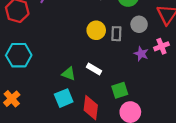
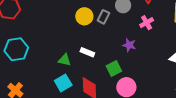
gray rectangle: (116, 34) -> (103, 17), turned 32
purple star: (141, 54) -> (129, 45), moved

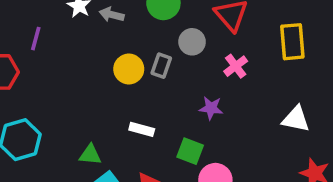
green triangle: (65, 60) -> (90, 155), moved
green square: (114, 69) -> (190, 151), turned -35

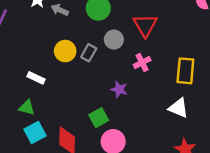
yellow rectangle: (292, 42) -> (185, 71), moved
white rectangle: (142, 129) -> (36, 78), moved
green square: (190, 151) -> (99, 118), turned 30

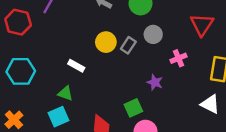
red triangle: (145, 25) -> (202, 25), moved
cyan square: (35, 133) -> (58, 117), moved

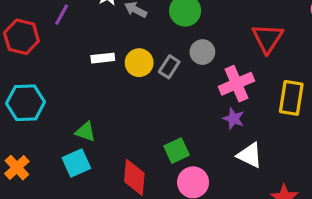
pink cross: (179, 58) -> (237, 84), size x1.5
white rectangle: (76, 66) -> (103, 58), moved, turned -35
purple star: (155, 82) -> (234, 119), moved
white triangle: (210, 104) -> (250, 155), moved

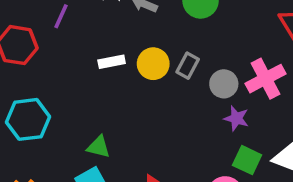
gray circle: (202, 52) -> (224, 84), moved
purple star: (234, 119) -> (236, 118), moved
green square: (177, 151) -> (247, 160), moved, turned -35

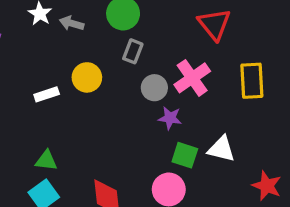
white rectangle: (112, 62) -> (47, 94), moved
gray rectangle: (188, 66) -> (133, 51), moved

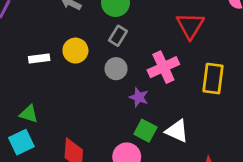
gray circle: (154, 88) -> (116, 69), moved

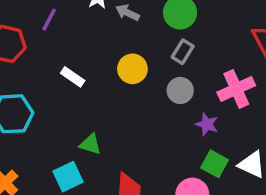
white rectangle: (39, 58) -> (73, 77), moved, turned 42
green triangle: (29, 114) -> (90, 144), moved

